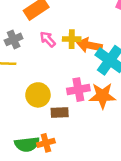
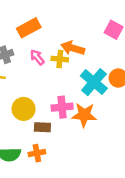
orange arrow: (89, 45) -> (73, 48), moved
orange cross: (46, 143) -> (37, 153), moved

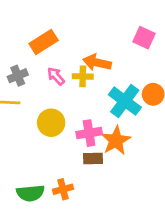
yellow circle: (24, 109) -> (51, 123), moved
orange star: (84, 115) -> (116, 140), turned -30
brown rectangle: (42, 127) -> (93, 159), moved

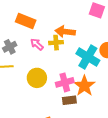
orange rectangle: (44, 42) -> (26, 21), turned 60

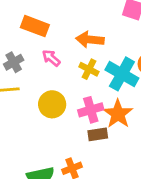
yellow cross: (56, 43) -> (89, 69), moved, turned 32

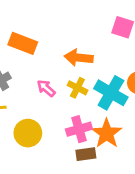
pink arrow: (51, 58) -> (46, 88), moved
yellow circle: (52, 104) -> (28, 133), moved

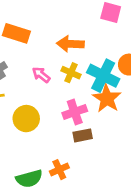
orange star: (107, 133) -> (107, 98), moved

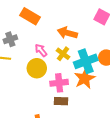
cyan cross: (103, 76) -> (86, 61), turned 30
yellow circle: (26, 119) -> (37, 68), moved

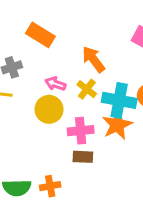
orange arrow: (67, 33) -> (93, 59), turned 36
pink arrow: (41, 50) -> (55, 84), turned -32
cyan cross: (86, 61) -> (119, 100), turned 30

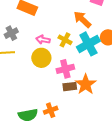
orange arrow: (93, 59) -> (82, 19), moved
cyan cross: (119, 100) -> (88, 44), turned -30
orange star: (117, 125) -> (86, 84), moved

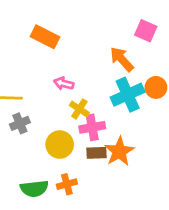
gray cross: (11, 33) -> (20, 123), moved
yellow cross: (65, 40) -> (79, 109), moved
yellow circle: (41, 58) -> (60, 145), moved

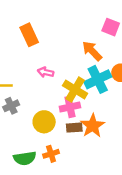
orange rectangle: (45, 37) -> (29, 35), turned 40
yellow cross: (79, 109) -> (75, 90), moved, size x1.5

